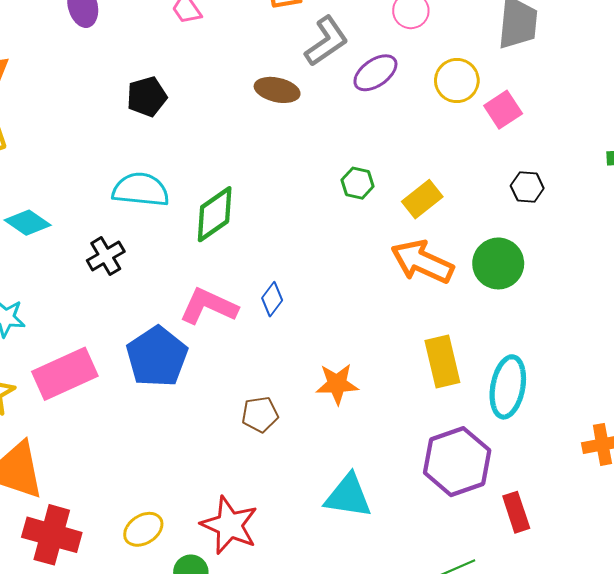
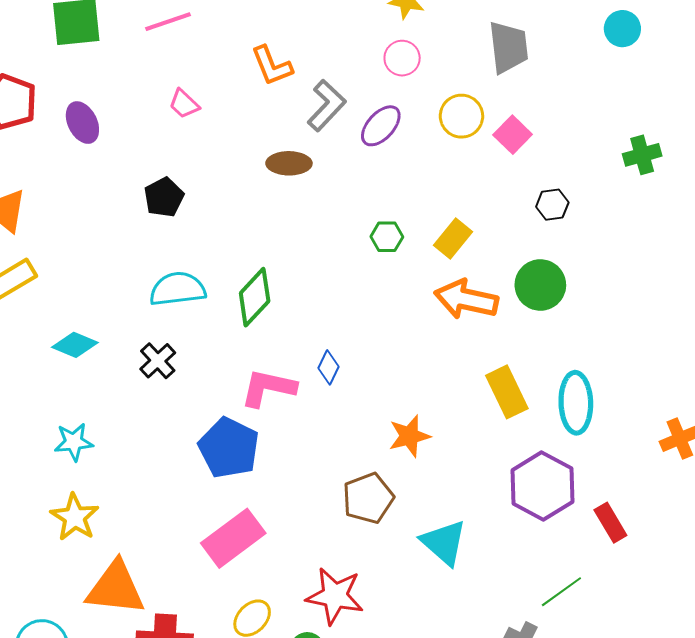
pink rectangle: (65, 374) -> (233, 538), moved
brown pentagon: (260, 414) -> (368, 498), moved, size x1.4
cyan triangle: (348, 496) -> (444, 543), turned 45

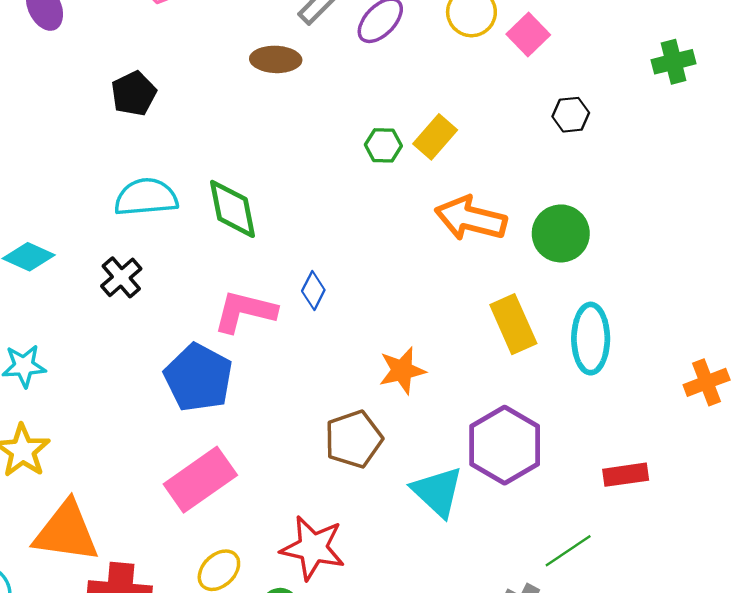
yellow rectangle: (453, 239) -> (435, 137), moved
green circle: (540, 285) -> (561, 233), moved
green diamond: (255, 297) -> (232, 209), turned -56
purple hexagon: (542, 486) -> (505, 445), moved
red rectangle: (610, 523) -> (626, 475), turned -69

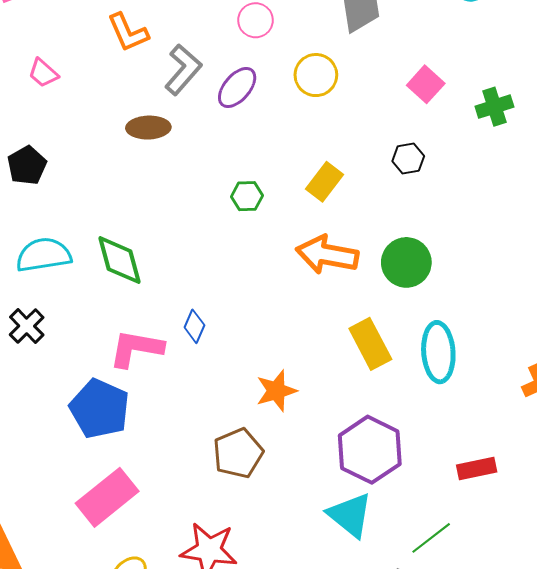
pink square: (528, 35) -> (426, 84), moved
yellow rectangle: (435, 137) -> (325, 182), moved
cyan triangle: (437, 492) -> (350, 515), moved

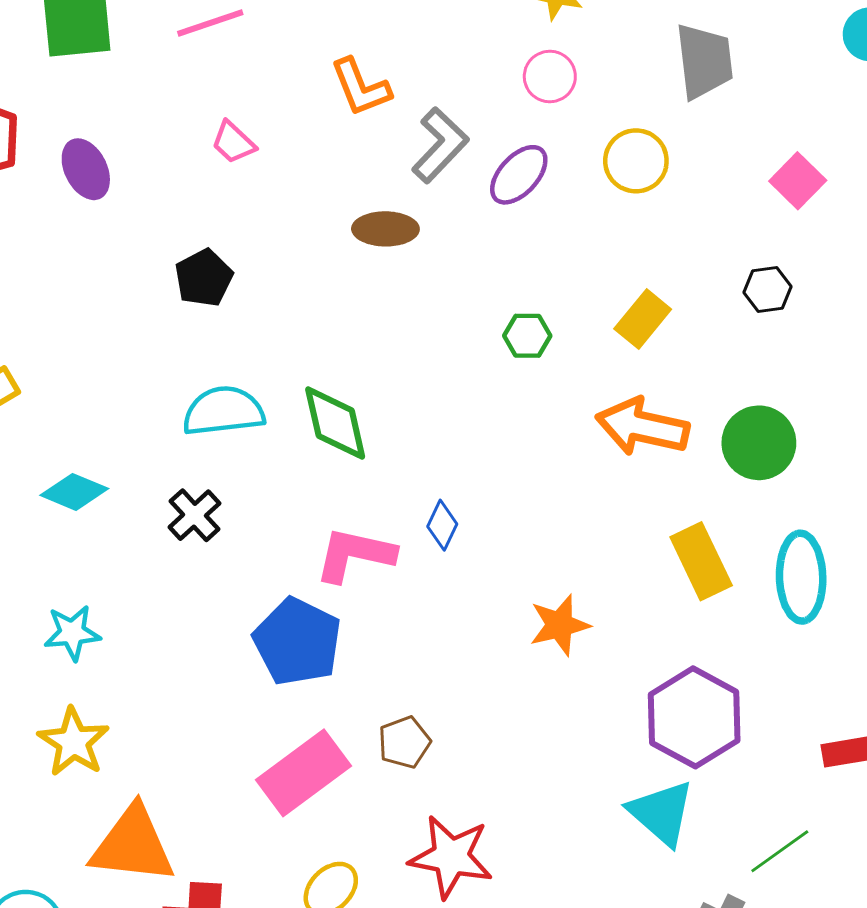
brown pentagon: (238, 453) -> (404, 742), moved, size x0.7

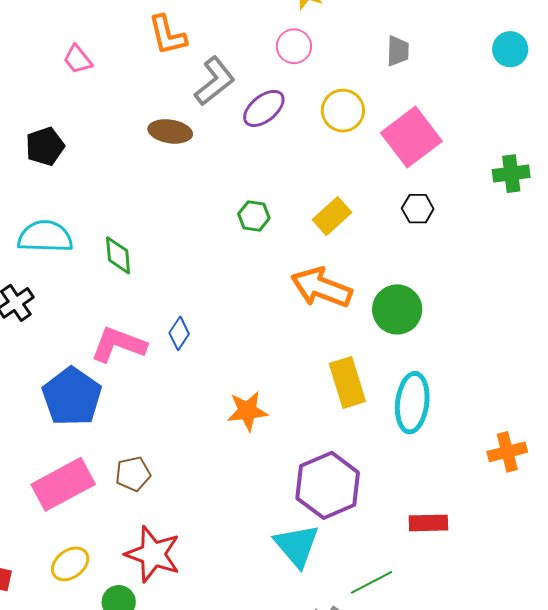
gray trapezoid: (704, 61) -> (398, 51), size x0.6
pink square: (798, 181) -> (411, 137), moved, size x1.6
green diamond: (335, 423) -> (118, 255), size x0.7

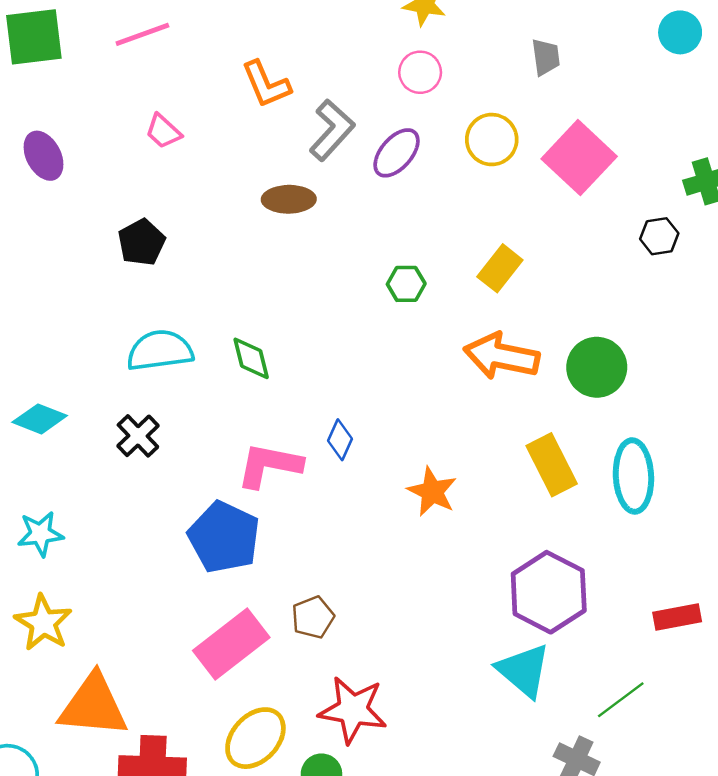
black hexagon: (418, 209) -> (659, 236), moved
orange star: (247, 411) -> (432, 492), moved, turned -30
yellow ellipse: (70, 564) -> (255, 738), size x1.4

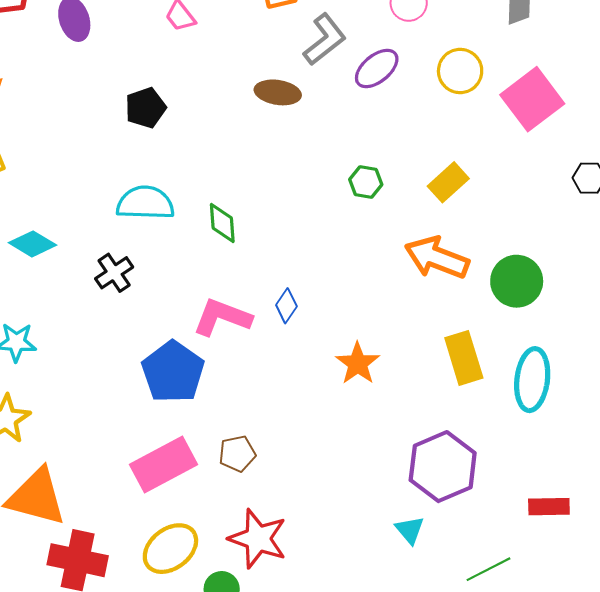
cyan triangle: (524, 671) -> (410, 530), size x0.6

